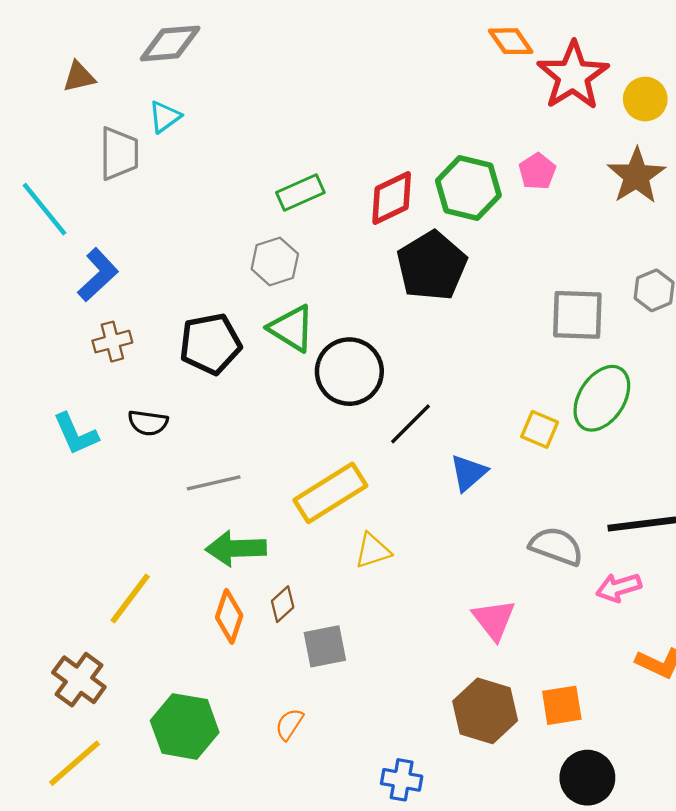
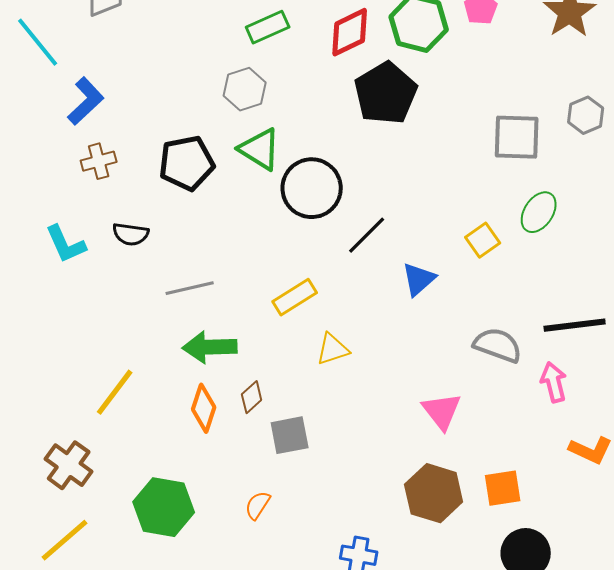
green ellipse: (602, 398) -> (539, 212), size x0.7
yellow square: (540, 429) -> (483, 240), turned 32
yellow rectangle: (330, 493) -> (295, 297), size x0.7
pink arrow: (619, 587) -> (554, 382), turned 93

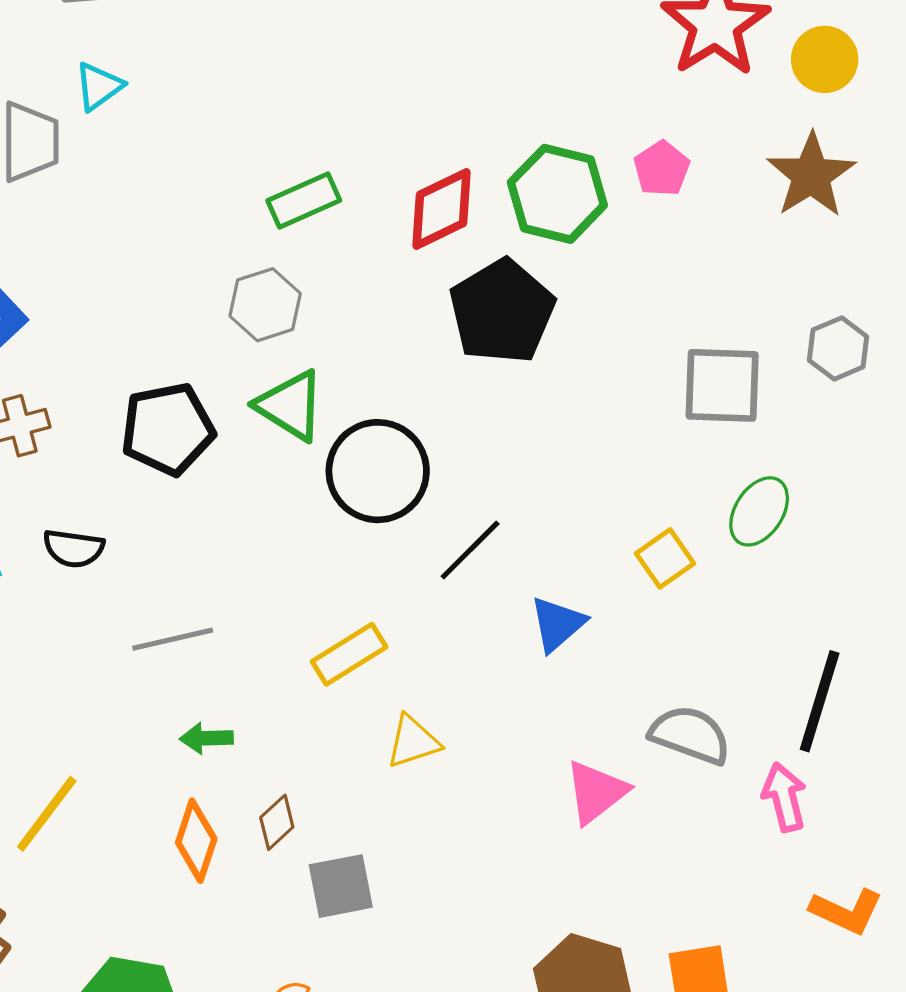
black line: (575, 325) -> (820, 701), turned -66
green arrow: (210, 347) -> (206, 738), size x0.6
pink triangle: (442, 411) -> (596, 792), moved, turned 30

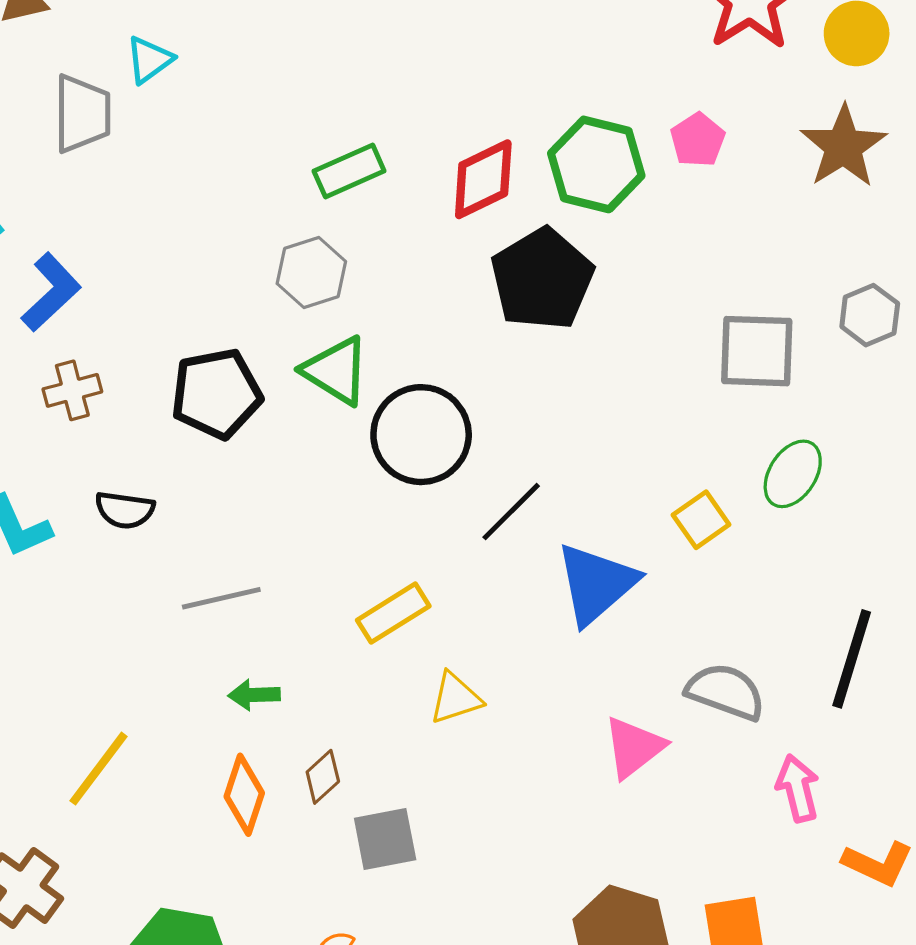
blue triangle: (557, 624) -> (596, 584), size x1.5
pink arrow: (784, 797) -> (798, 788), moved

